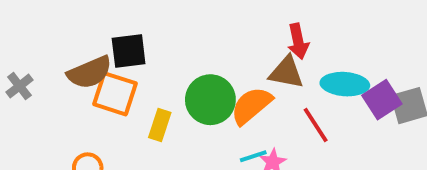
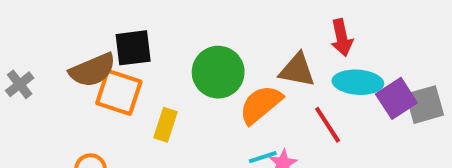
red arrow: (298, 41) -> (342, 38), moved
green circle: (210, 100) -> (218, 72), moved

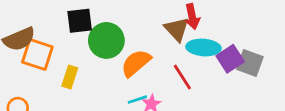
black square: (133, 48) -> (80, 21), moved
brown triangle: (297, 70) -> (177, 29), moved, turned 36
gray square: (425, 105) -> (250, 63), turned 36

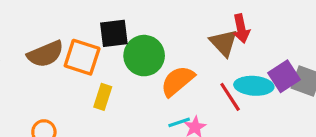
cyan ellipse: (203, 48) -> (254, 86), moved
orange square: (37, 55) -> (82, 57), moved

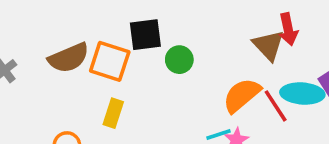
green circle: (144, 56) -> (179, 60), size x0.6
orange semicircle: (178, 81) -> (242, 95), moved
yellow rectangle: (103, 97) -> (113, 113), moved

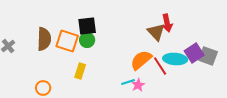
brown semicircle: (69, 58) -> (44, 39), turned -65
green circle: (179, 60) -> (87, 40), moved
yellow rectangle: (113, 113) -> (80, 71), moved

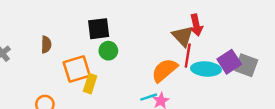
brown semicircle: (44, 39) -> (46, 45), size x0.6
green circle: (87, 40) -> (108, 51), moved
orange square: (67, 41) -> (77, 69), moved, turned -35
red line: (160, 66) -> (188, 56), moved, turned 42

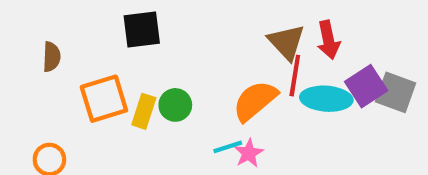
red arrow: (196, 25) -> (328, 40), moved
green circle: (108, 51) -> (175, 105), moved
yellow rectangle: (90, 84) -> (144, 111), moved

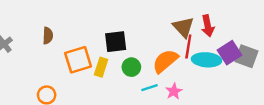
black square: (142, 29) -> (116, 42), moved
green circle: (175, 105) -> (131, 67), moved
pink star: (249, 153) -> (174, 91), moved

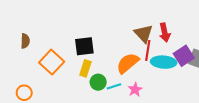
orange square: (78, 60) -> (52, 62), turned -30
yellow rectangle: (101, 67) -> (85, 68), moved
green circle: (131, 67) -> (98, 82), moved

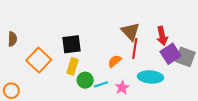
red arrow: (165, 32) -> (162, 36), moved
cyan ellipse: (164, 62) -> (151, 77), moved
orange semicircle: (128, 63) -> (115, 61), size x0.6

